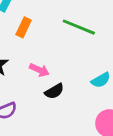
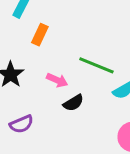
green line: (79, 27) -> (96, 65), moved

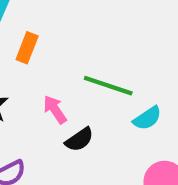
pink arrow: (57, 80) -> (55, 109), turned -145

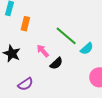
green line: (108, 86) -> (66, 36), turned 30

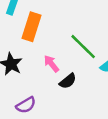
orange rectangle: (25, 24) -> (32, 27), size x1.5

